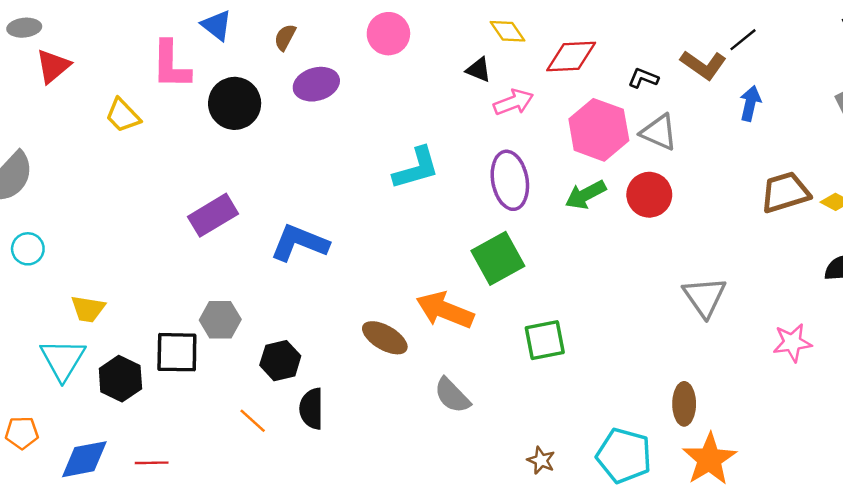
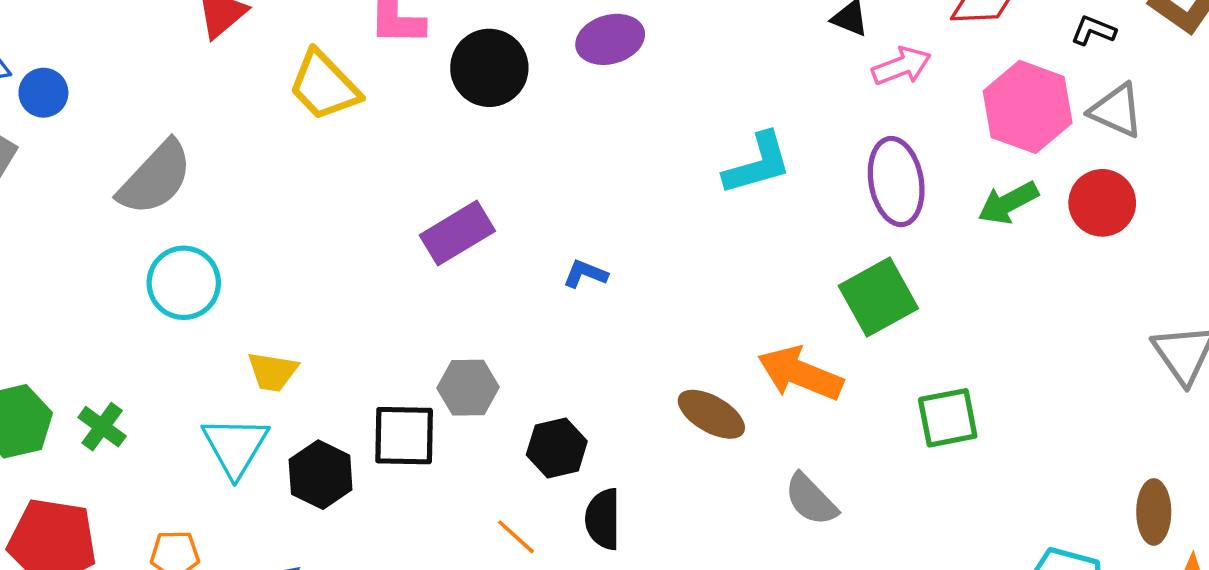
yellow trapezoid: (123, 115) -> (324, 86), size x1.4
blue L-shape: (299, 243) -> (585, 274), size x0.5
cyan circle: (28, 249) -> (184, 283), size x1.5

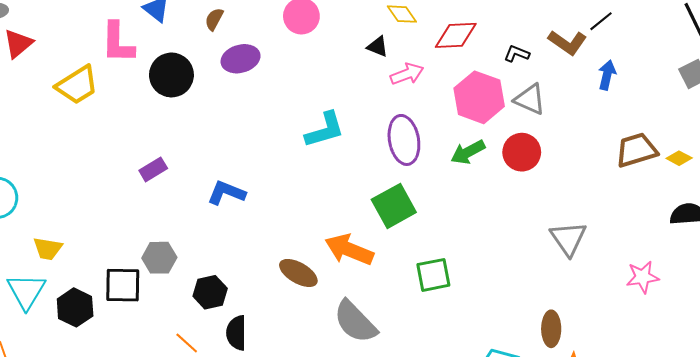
yellow trapezoid: (324, 86) -> (77, 85), turned -78
purple rectangle: (457, 233) -> (153, 169), size x0.7
blue L-shape: (585, 274) -> (226, 193), size x1.5
gray semicircle: (811, 500) -> (355, 322), size x1.4

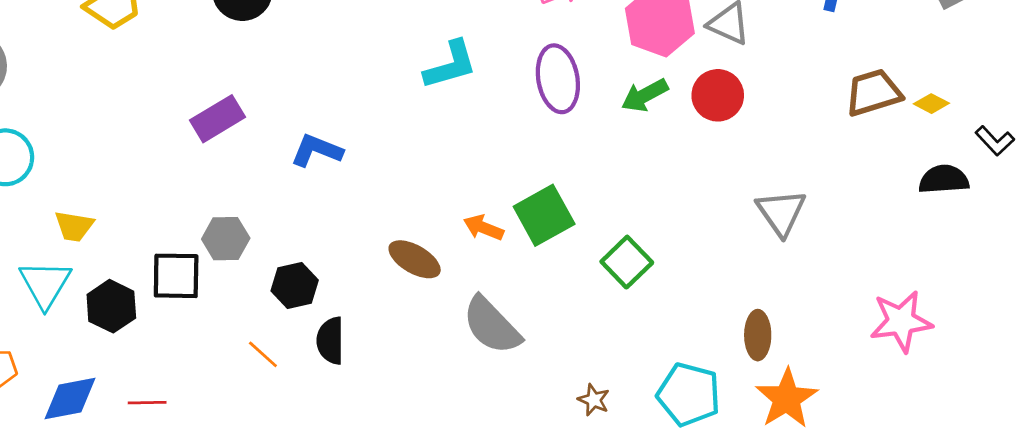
purple rectangle: (153, 169) -> (217, 119), size x1.4
green square: (394, 206) -> (544, 215), moved
orange arrow: (349, 250) -> (483, 228), size x0.6
green square: (433, 275) -> (627, 262), moved, turned -33
pink star: (643, 277) -> (901, 321), moved, size x1.4

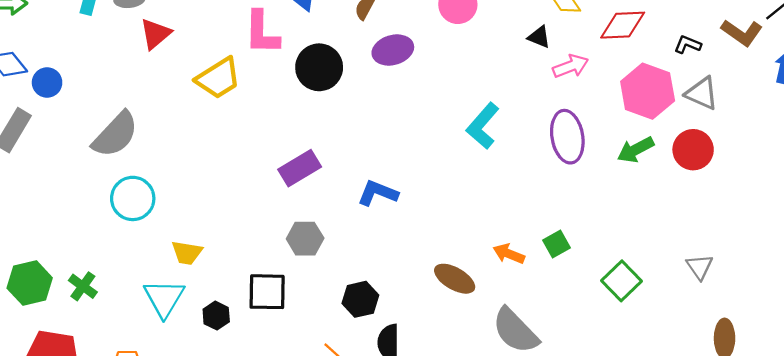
cyan L-shape: (450, 65) -> (483, 126), turned 147
gray triangle: (781, 212) -> (700, 267), moved, size x0.7
green square: (544, 215) -> (557, 244), size x0.6
gray hexagon: (226, 239) -> (305, 239), moved
black hexagon: (111, 306) -> (216, 316), size x0.7

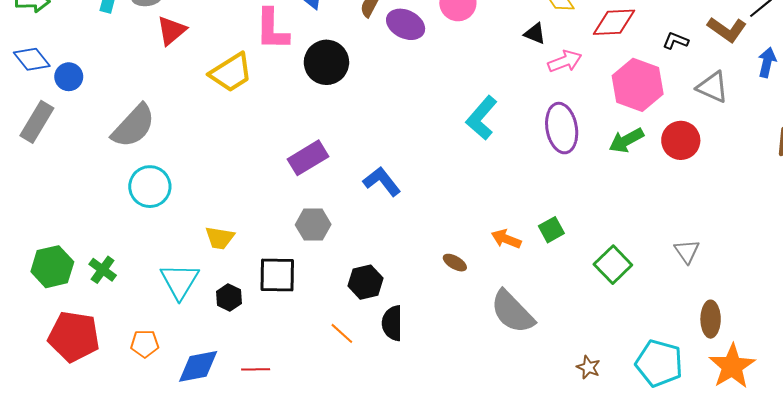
purple ellipse: (393, 50) -> (406, 24), moved, turned 42
gray triangle: (702, 93) -> (713, 87), moved
blue L-shape: (378, 193) -> (382, 181), turned 30
yellow trapezoid: (187, 253) -> (220, 238), moved
brown ellipse: (455, 279) -> (455, 263), size x0.6

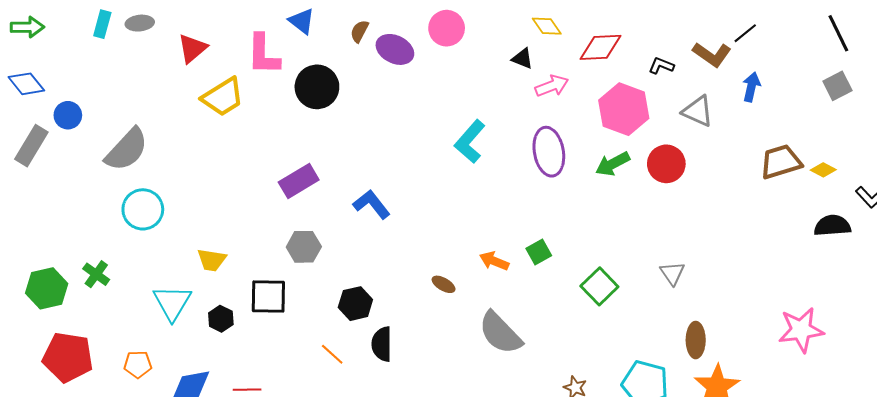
red triangle: (171, 30) -> (192, 48), moved
blue circle: (69, 77) -> (68, 115), moved
green cross: (103, 270) -> (96, 274), moved

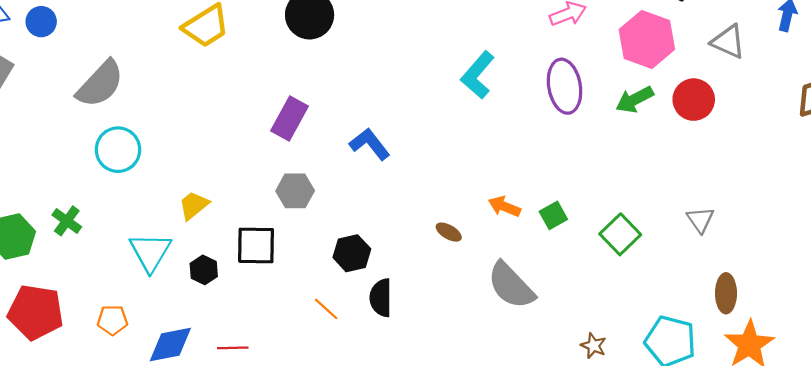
blue circle: (68, 115) -> (41, 22), moved
purple rectangle: (299, 181) -> (289, 118), turned -30
green square: (539, 252) -> (553, 215), moved
yellow trapezoid: (212, 260) -> (194, 205), turned 132

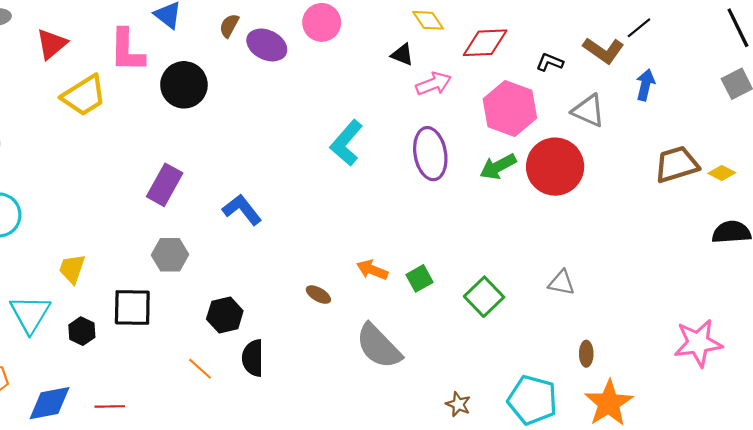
red circle: (694, 100) -> (555, 167), size x1.4
yellow trapezoid: (194, 205) -> (72, 269), turned -32
gray triangle: (700, 220) -> (562, 283), turned -44
brown ellipse: (726, 293) -> (586, 354), size x0.7

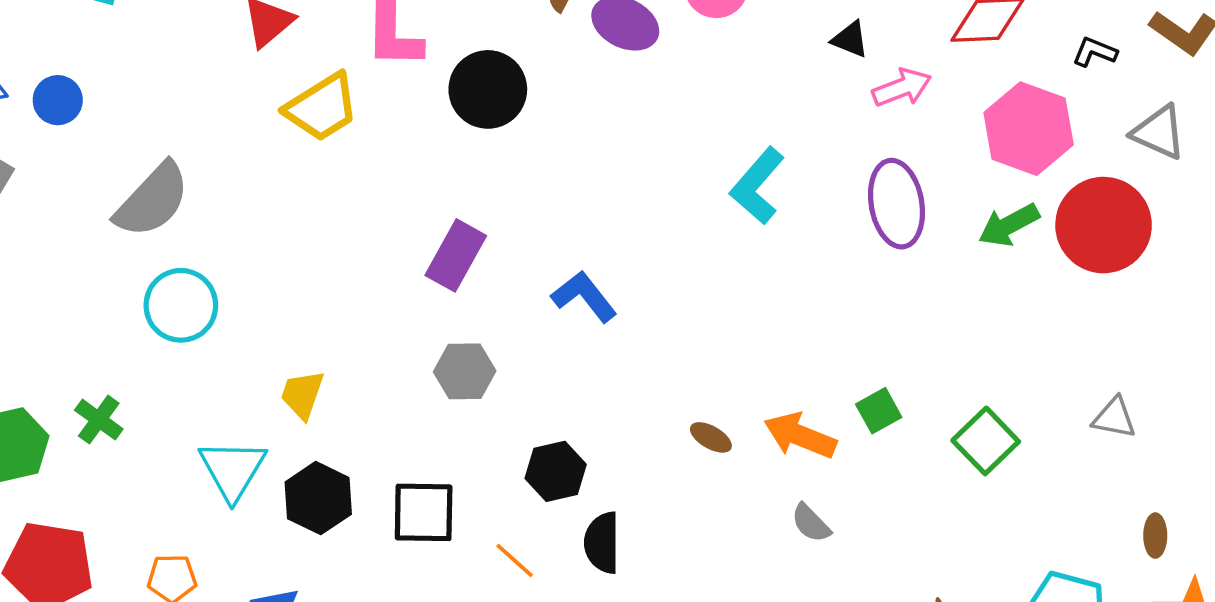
orange arrow: (372, 270) -> (800, 436), moved, size x1.4
black square: (132, 307) -> (424, 512), moved
black hexagon: (82, 331) -> (318, 498), size x1.5
gray semicircle: (379, 346) -> (811, 523), size x0.5

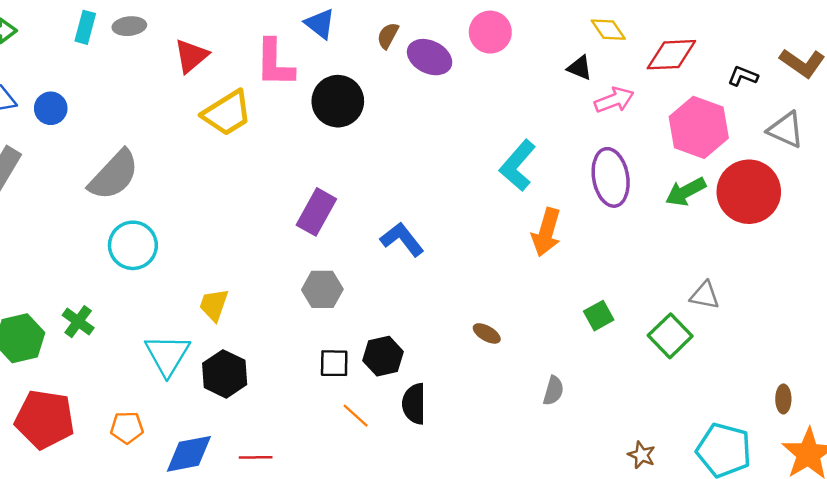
gray triangle: (1114, 418) -> (705, 295), moved
orange arrow: (800, 436) -> (546, 232), moved, turned -96
black square: (424, 512) -> (334, 363), moved, size x0.7
gray semicircle: (811, 523) -> (553, 391), turned -120

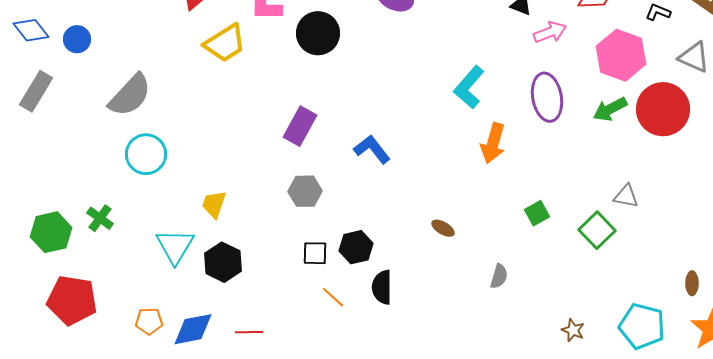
orange pentagon: (127, 428) -> (149, 321), moved

